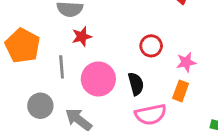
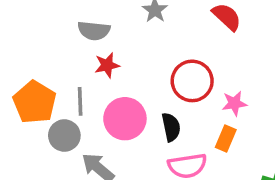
orange pentagon: (23, 46) -> (35, 102), moved
red circle: (151, 46) -> (192, 81), size x1.5
gray circle: (40, 106) -> (64, 136), moved

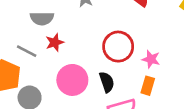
gray line: (80, 101) -> (27, 51), moved, turned -54
pink star: (234, 103) -> (151, 59), turned 30

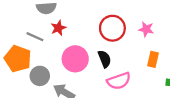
pink star: (151, 59) -> (146, 29), moved
orange rectangle: (148, 86) -> (153, 59), moved

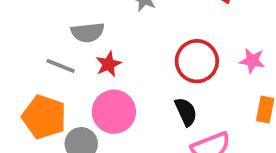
gray line: (35, 37) -> (61, 66), moved
pink circle: (75, 59) -> (114, 112), moved

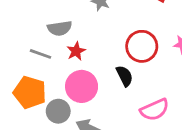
black semicircle: (186, 112) -> (124, 76), moved

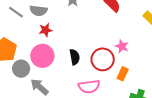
red circle: (142, 46) -> (103, 59), moved
gray line: (41, 54) -> (16, 12), moved

